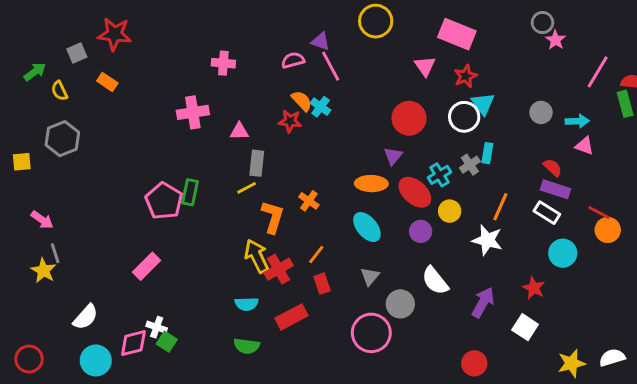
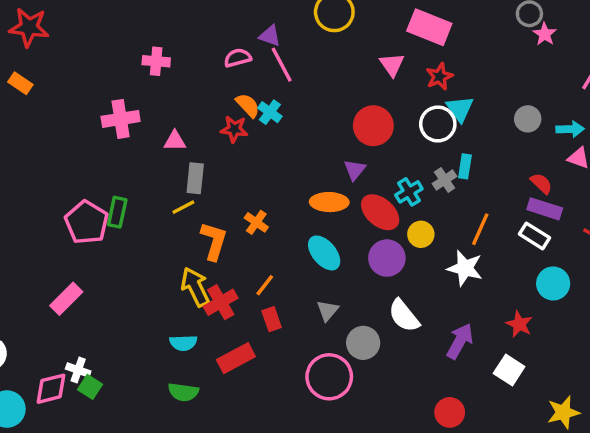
purple circle: (421, 231) -> (387, 258), size x1.4

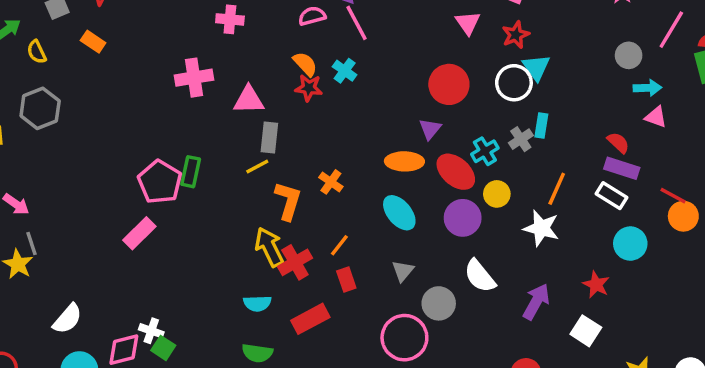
orange semicircle: (248, 105) -> (305, 64), moved
gray circle: (528, 119) -> (629, 55), moved
pink triangle: (175, 141) -> (249, 100), size x1.4
pink rectangle: (66, 299) -> (139, 233), moved

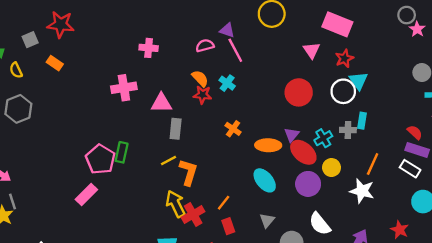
purple triangle: (430, 129) -> (292, 135), moved
gray cross: (521, 139) -> (348, 130), turned 35
yellow line: (257, 167) -> (168, 160), moved
orange cross: (331, 182) -> (233, 129), moved

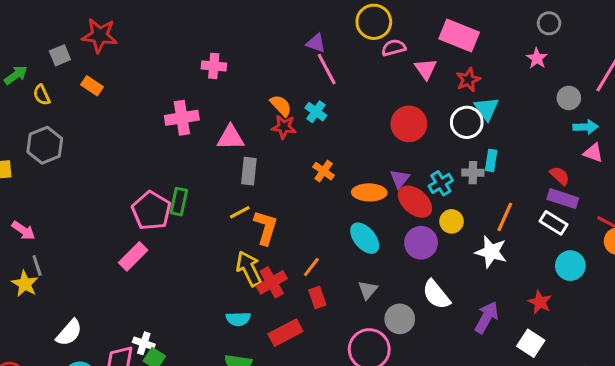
pink star: (417, 29) -> (537, 58), moved
pink semicircle: (205, 46) -> (394, 48), moved

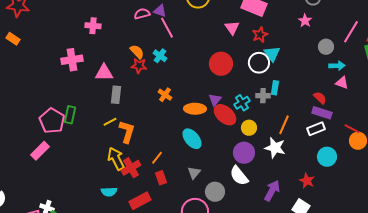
pink semicircle: (394, 48) -> (142, 14), moved
white rectangle: (554, 223) -> (316, 129), turned -54
purple circle: (421, 243) -> (244, 153), moved

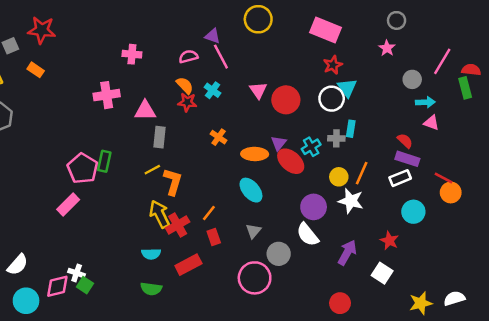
pink semicircle: (142, 14) -> (188, 57), moved
pink triangle: (232, 28) -> (258, 90), moved
yellow circle: (249, 128) -> (339, 177), moved

